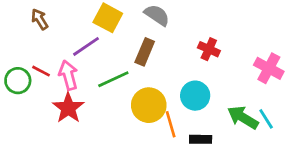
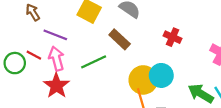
purple line: (86, 46) -> (55, 35), moved, turned 55
brown rectangle: (145, 52) -> (120, 39), turned -70
yellow circle: (149, 105) -> (143, 80), moved

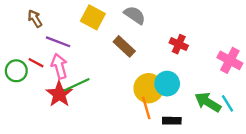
green line: (94, 62) -> (77, 85), moved

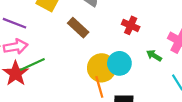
pink arrow: (59, 66) -> (16, 47), turned 95
green arrow: (208, 102) -> (154, 56), moved, size x0.6

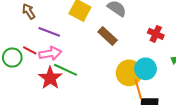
green line: (32, 64) -> (66, 70), turned 50
orange line: (99, 87) -> (138, 89), moved

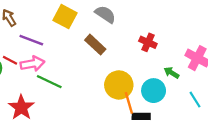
cyan circle: (146, 69) -> (154, 91), moved
red star: (50, 78) -> (21, 107), moved

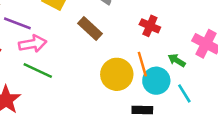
pink arrow: (32, 64) -> (33, 44), moved
cyan line: (195, 100) -> (184, 93), moved
orange line: (129, 103) -> (142, 64), moved

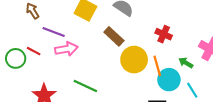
green line: (38, 70) -> (85, 86), moved
yellow circle: (117, 74) -> (134, 60), moved

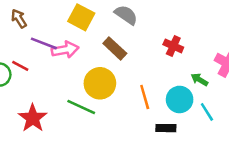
pink arrow: (66, 49) -> (65, 50), moved
yellow circle: (134, 60) -> (100, 83), moved
orange line: (157, 66) -> (145, 97), moved

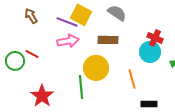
purple line: (44, 43) -> (67, 22), moved
brown rectangle: (115, 48) -> (108, 40), turned -42
cyan circle: (180, 99) -> (150, 52), moved
green line: (81, 107) -> (81, 87), turned 60

